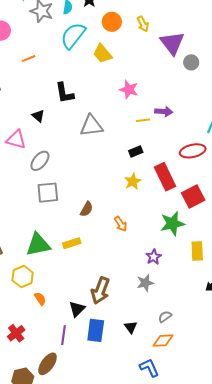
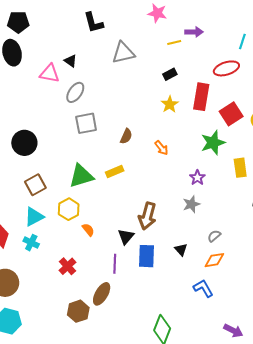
black triangle: (38, 116) -> (71, 61), moved
red rectangle: (165, 177) -> (201, 97), turned 40

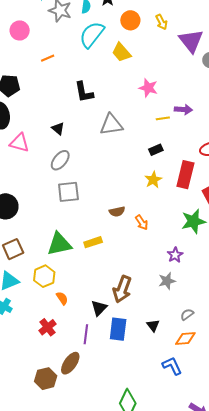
pink triangle: (50, 73) -> (19, 143), moved
brown semicircle: (126, 136) -> (117, 212), moved, turned 49
red cross: (68, 266) -> (47, 327), moved

